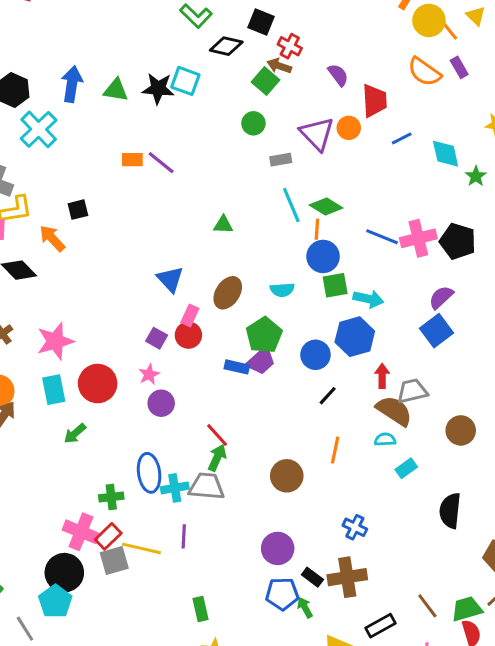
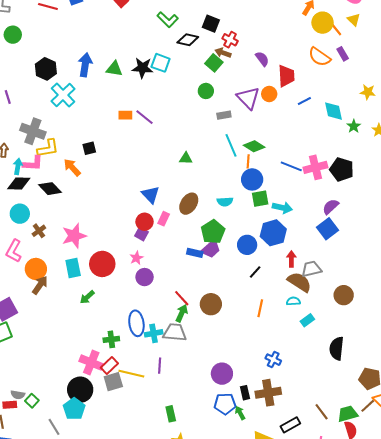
red circle: (188, 335) -> (145, 222), moved
brown circle: (287, 476) -> (211, 304), moved
black rectangle: (312, 577) -> (245, 393), turned 40

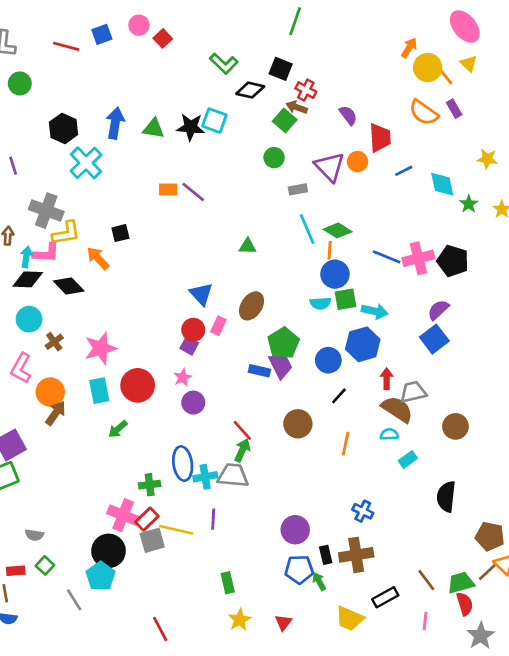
cyan semicircle: (225, 202) -> (320, 303), moved
purple trapezoid: (211, 249) -> (281, 366), turned -75
brown circle: (211, 304) -> (298, 424), moved
gray semicircle: (18, 395) -> (34, 535), moved

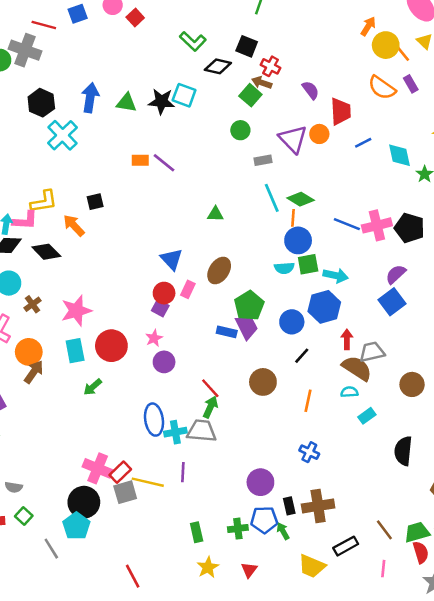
gray cross: (46, 211) -> (25, 50), moved
green cross: (150, 485) -> (238, 529), moved
blue cross: (363, 511) -> (309, 452), moved

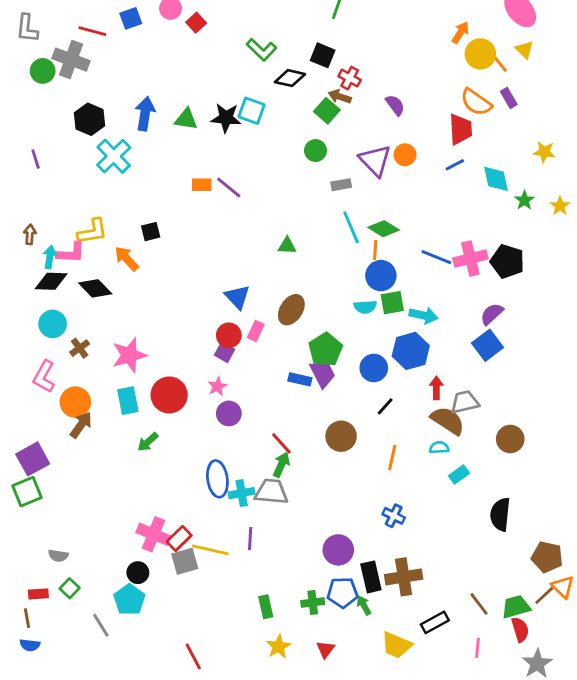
red trapezoid: (341, 111) -> (460, 129), moved
black circle: (84, 502) -> (138, 573), size x0.6
black rectangle: (289, 506) -> (371, 577), size x1.5

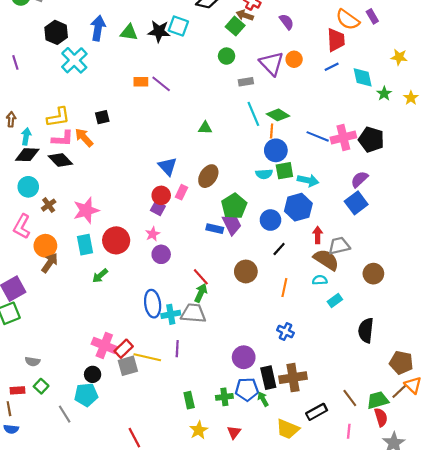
pink L-shape: (71, 253) -> (63, 139), moved
cyan pentagon: (129, 600) -> (86, 395), turned 30

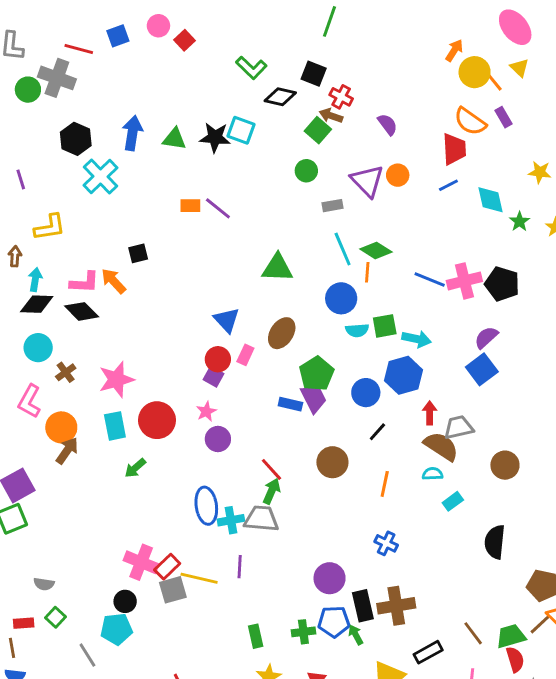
yellow L-shape: (58, 117) -> (50, 227), moved
green triangle: (205, 128) -> (277, 268), size x1.6
blue circle: (276, 150) -> (341, 298), moved

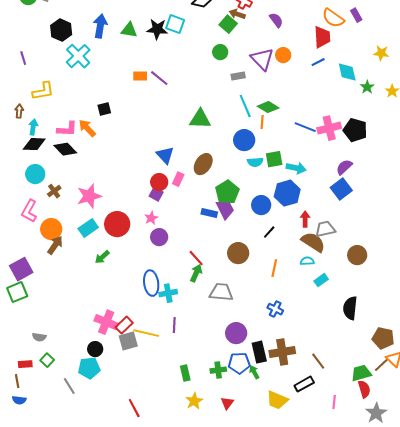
cyan rectangle: (115, 426) -> (88, 228), turned 66
gray trapezoid: (261, 519) -> (221, 292), moved
brown line: (473, 633) -> (318, 361), moved

